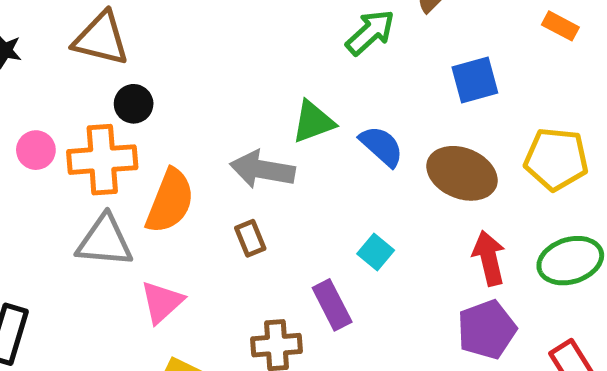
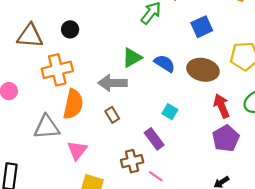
black circle: (134, 104) -> (70, 29), moved
orange cross: (102, 160) -> (57, 70), moved

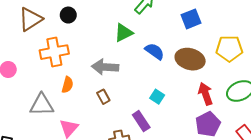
brown triangle: (30, 36) -> (31, 19), turned -40
green triangle: (132, 58) -> (123, 33), moved
orange semicircle: (73, 104) -> (68, 85), size x0.6

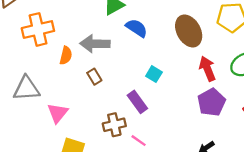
blue semicircle: (155, 51) -> (137, 28), moved
brown ellipse: (190, 59) -> (189, 31), turned 48
orange semicircle: (68, 85) -> (66, 55), moved

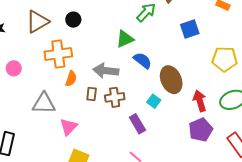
brown ellipse: (189, 31) -> (171, 80), moved
orange semicircle: (66, 55) -> (71, 79), moved
brown rectangle: (94, 77) -> (92, 94), moved, turned 32
brown cross: (114, 125) -> (115, 97), moved

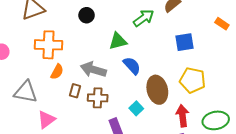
black circle: (73, 20) -> (87, 15), moved
yellow pentagon: (225, 59) -> (193, 80), moved

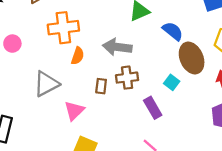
blue semicircle: (132, 66) -> (173, 31), moved
brown rectangle: (75, 91) -> (101, 86), moved
gray triangle: (26, 92) -> (46, 84), turned -30

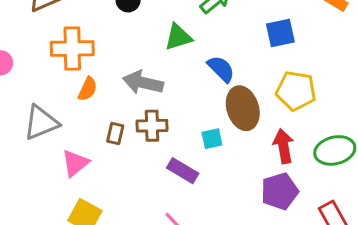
cyan square: (172, 82) -> (212, 139), turned 35
purple rectangle: (153, 108) -> (183, 171), turned -35

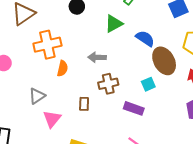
gray arrow: (143, 83) -> (97, 57), size x0.7
gray triangle: (41, 123) -> (37, 96), size x0.7
brown rectangle: (115, 134) -> (84, 104), moved
pink triangle: (75, 163) -> (52, 119), moved

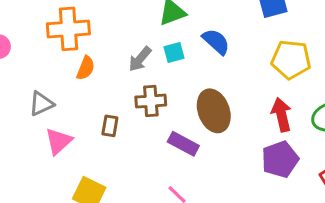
gray arrow: (97, 57) -> (140, 59), turned -60
brown ellipse: (164, 61) -> (214, 111), moved
cyan square: (148, 84) -> (174, 52), moved

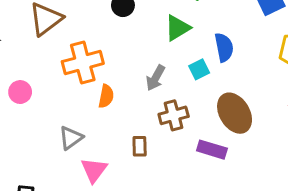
blue semicircle: (216, 42) -> (224, 47), turned 48
cyan square: (174, 52) -> (199, 69), moved

